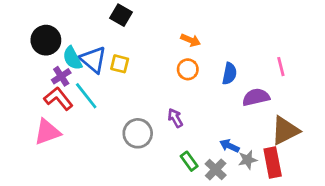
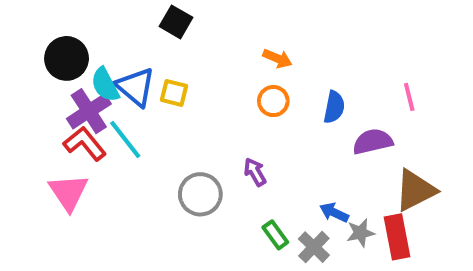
purple cross: (61, 76) -> (89, 111), size x1.5
pink triangle: (47, 132) -> (69, 192), turned -44

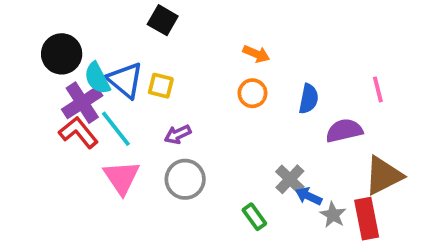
purple arrow: (255, 172) -> (178, 134), moved, turned -85
pink triangle: (69, 192) -> (121, 177), moved
gray star: (361, 233) -> (333, 215), turned -30
gray cross: (314, 247) -> (290, 179), moved

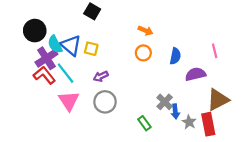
blue arrow: (309, 196) -> (175, 111), turned -120

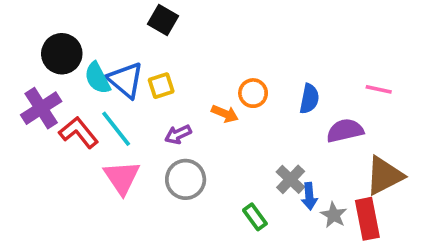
orange arrow: (145, 31) -> (225, 114), moved
yellow square: (91, 49) -> (161, 86), turned -32
pink line: (215, 51) -> (379, 89), turned -64
purple cross: (46, 58) -> (41, 108), moved

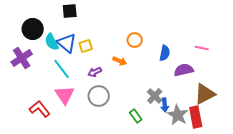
black square: (163, 20) -> (70, 11), moved, turned -35
orange circle: (253, 93) -> (135, 40), moved
red L-shape: (79, 133) -> (40, 109), moved
gray star: (334, 215) -> (178, 115), size x1.5

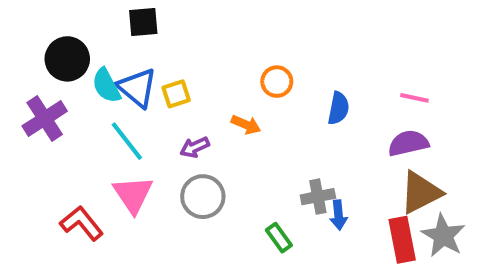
purple semicircle: (184, 70) -> (408, 143), moved
gray cross: (155, 96) -> (318, 197), turned 35
gray star: (178, 115) -> (443, 236), moved

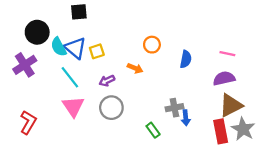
red L-shape: (82, 223) -> (28, 122), moved, turned 70

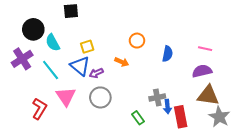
blue triangle: (75, 48) -> (80, 66), moved
cyan line: (70, 77) -> (51, 70), moved
brown triangle: (231, 105) -> (208, 95), turned 35
red L-shape: (28, 122) -> (39, 109), moved
red rectangle: (221, 131) -> (181, 117), moved

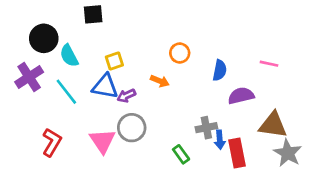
blue triangle: (80, 66) -> (105, 86), turned -30
purple semicircle: (202, 71) -> (241, 96), moved
pink triangle: (66, 96) -> (102, 141), moved

